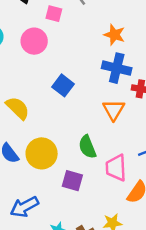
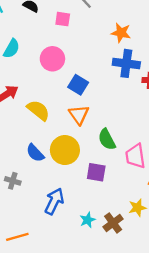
pink circle: (34, 41) -> (52, 59), moved
orange triangle: (114, 110) -> (79, 115), moved
blue arrow: (24, 207) -> (54, 201), turned 150

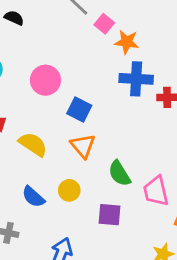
pink square: (63, 19) -> (104, 24), moved, turned 35
yellow circle: (65, 150) -> (69, 190), size x0.6

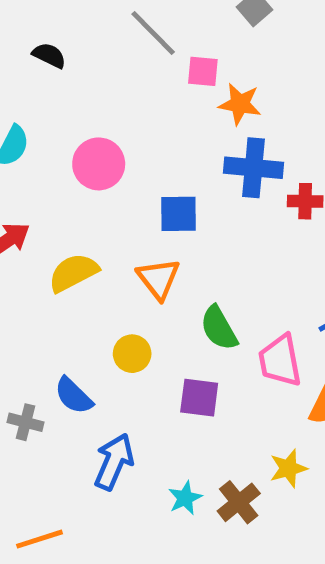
pink square: (104, 24) -> (203, 71), turned -36
blue square: (79, 110) -> (178, 214), moved, turned -30
yellow semicircle: (33, 144) -> (73, 273), turned -64
blue semicircle: (33, 197) -> (74, 396), moved

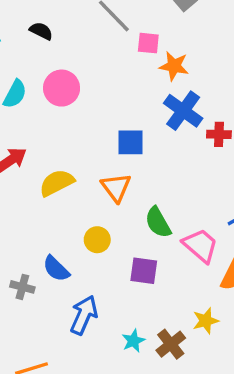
pink circle: (99, 164) -> (62, 88), moved
blue cross: (254, 168) -> (183, 111), turned 30
pink trapezoid: (280, 361) -> (200, 245), turned 141

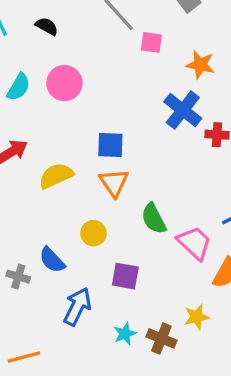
orange star: (174, 66) -> (200, 65), moved
blue square: (130, 142) -> (110, 145), moved
purple square: (144, 271) -> (125, 276), moved
brown cross: (171, 344) -> (161, 338), turned -32

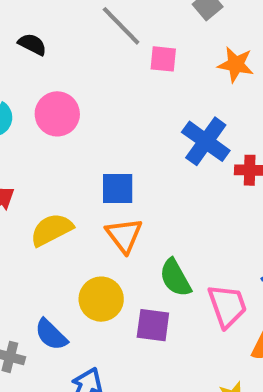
orange star: (200, 65) -> (236, 64), moved
yellow circle: (93, 233) -> (101, 299), size x1.4
pink trapezoid: (194, 243) -> (227, 306), turned 30
purple square: (125, 276) -> (153, 325), moved

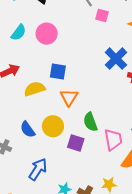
blue square: (118, 189) -> (58, 71), moved
blue semicircle: (51, 335) -> (28, 129), moved

